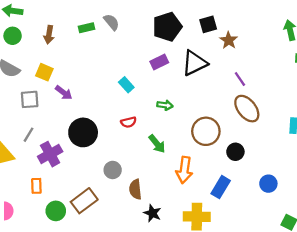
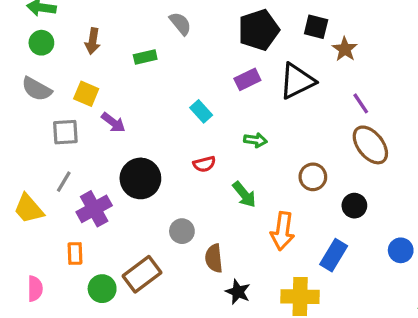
black square: (208, 24) -> (316, 27), turned 30
green rectangle: (86, 28) -> (145, 57), moved
brown circle: (206, 131) -> (313, 177), size x0.7

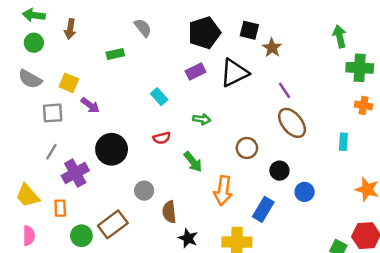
brown arrow: (93, 41) -> (70, 29), moved
yellow trapezoid: (29, 209) -> (28, 196), moved
blue circle: (401, 250) -> (305, 192), moved

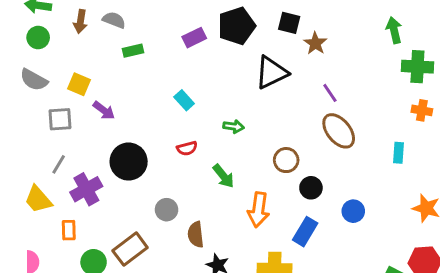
gray semicircle: (143, 28) -> (114, 20), moved, turned -30
purple rectangle: (196, 72) -> (194, 38), moved
black circle: (279, 171) -> (311, 188), moved
yellow trapezoid: (28, 196) -> (38, 199), moved

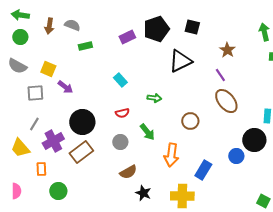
brown star: (315, 43) -> (227, 50), moved
black circle: (311, 188) -> (254, 140), moved, size x1.5
gray circle: (167, 210) -> (120, 142), moved
brown semicircle: (196, 234) -> (128, 172), turned -114
brown rectangle: (130, 249) -> (81, 152), moved

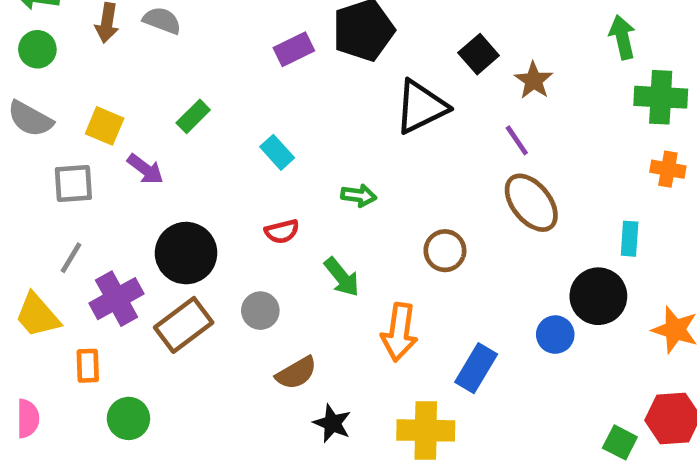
black square: (192, 27) -> (479, 54), moved, turned 35
green rectangle: (85, 46) -> (193, 116), moved, turned -32
gray circle: (120, 142) -> (260, 311), moved

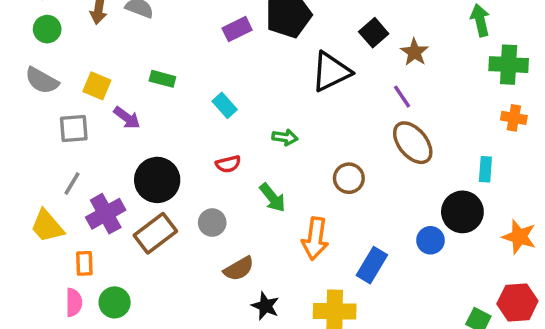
green rectangle: (193, 116) -> (162, 79), turned 60
pink semicircle: (28, 418) -> (74, 302), moved

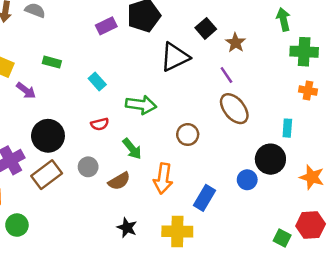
green arrow: (285, 137) -> (141, 105), size x1.6
brown semicircle: (239, 269) -> (119, 181), moved

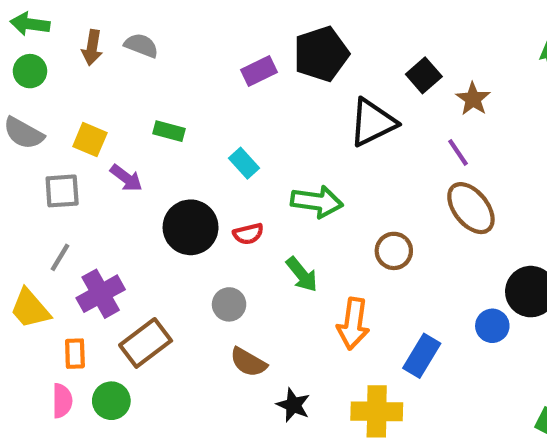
black circle: (48, 136) -> (191, 227), moved
brown rectangle: (47, 175) -> (146, 343), moved
brown semicircle: (119, 181) -> (248, 362), moved, turned 60

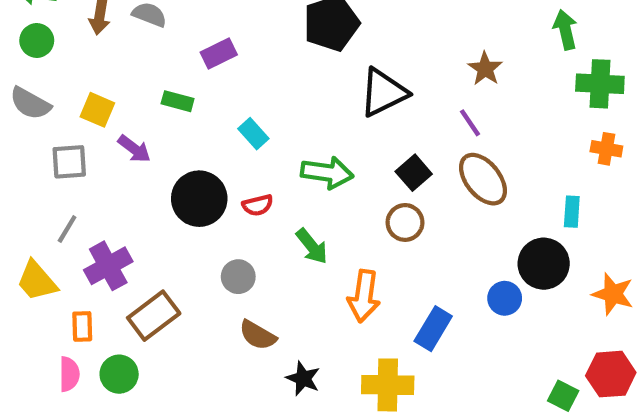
purple rectangle: (259, 71) -> (219, 54), moved
black square: (424, 75) -> (414, 173), moved

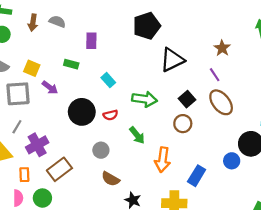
purple rectangle: (219, 54) -> (91, 41), turned -63
gray square: (69, 162) -> (18, 94), size x1.4

